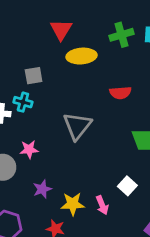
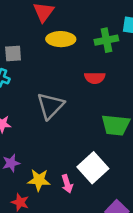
green cross: (121, 35) -> (106, 40), moved
white square: (127, 186) -> (93, 168), size x1.6

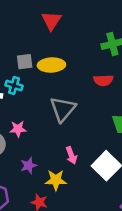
yellow ellipse: (61, 39) -> (51, 65), moved
pink arrow: (67, 184) -> (71, 155), moved

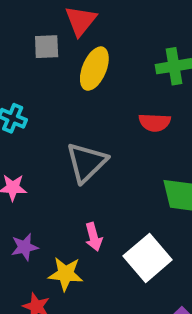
gray square: (25, 62) -> (47, 47), moved
yellow ellipse: (51, 65) -> (94, 69), moved, turned -70

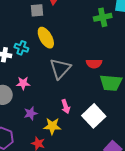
yellow ellipse: (94, 69) -> (46, 38), moved, turned -50
red semicircle: (155, 122) -> (94, 64), moved

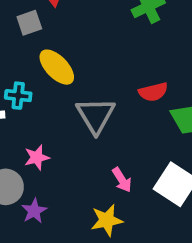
purple star: (31, 113) -> (34, 211), moved

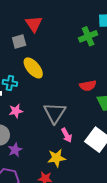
gray triangle: (96, 115) -> (55, 113), moved
pink star: (37, 157) -> (16, 111), moved

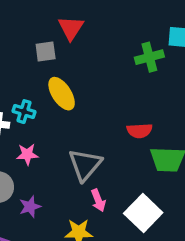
purple star: (15, 150) -> (30, 207), moved

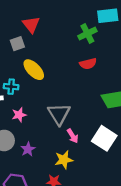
red semicircle: (139, 131) -> (88, 64), moved

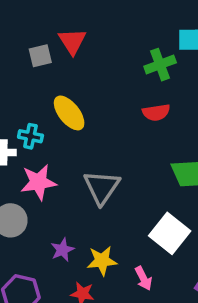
gray square: (17, 44) -> (40, 56), moved
pink star: (19, 115) -> (38, 182), size x1.5
pink arrow: (73, 136) -> (143, 278), moved
purple star: (28, 149) -> (62, 250), moved

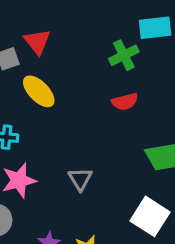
yellow ellipse: (69, 113) -> (39, 91), moved
gray triangle: (102, 187) -> (80, 179), size x0.7

